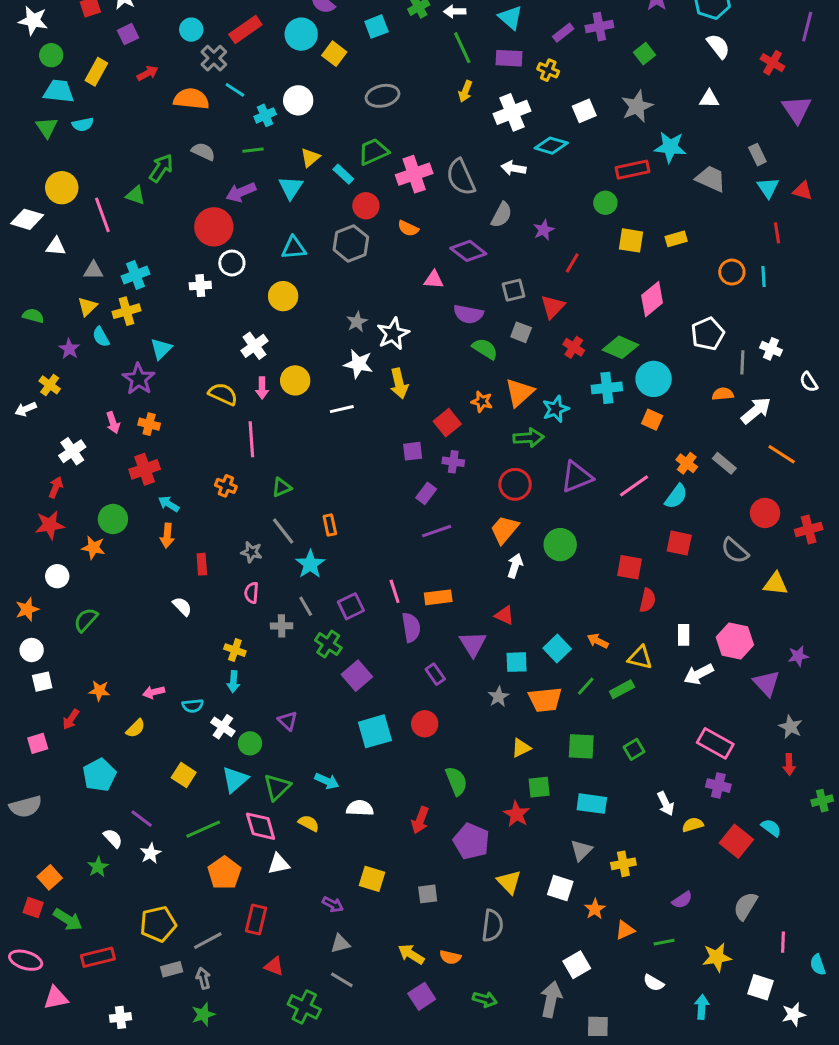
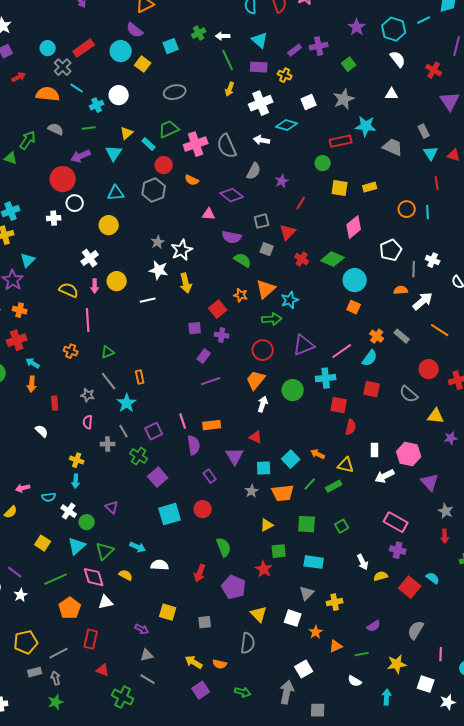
cyan cross: (607, 388) -> (326, 378), moved
purple star: (798, 656) -> (451, 438), moved

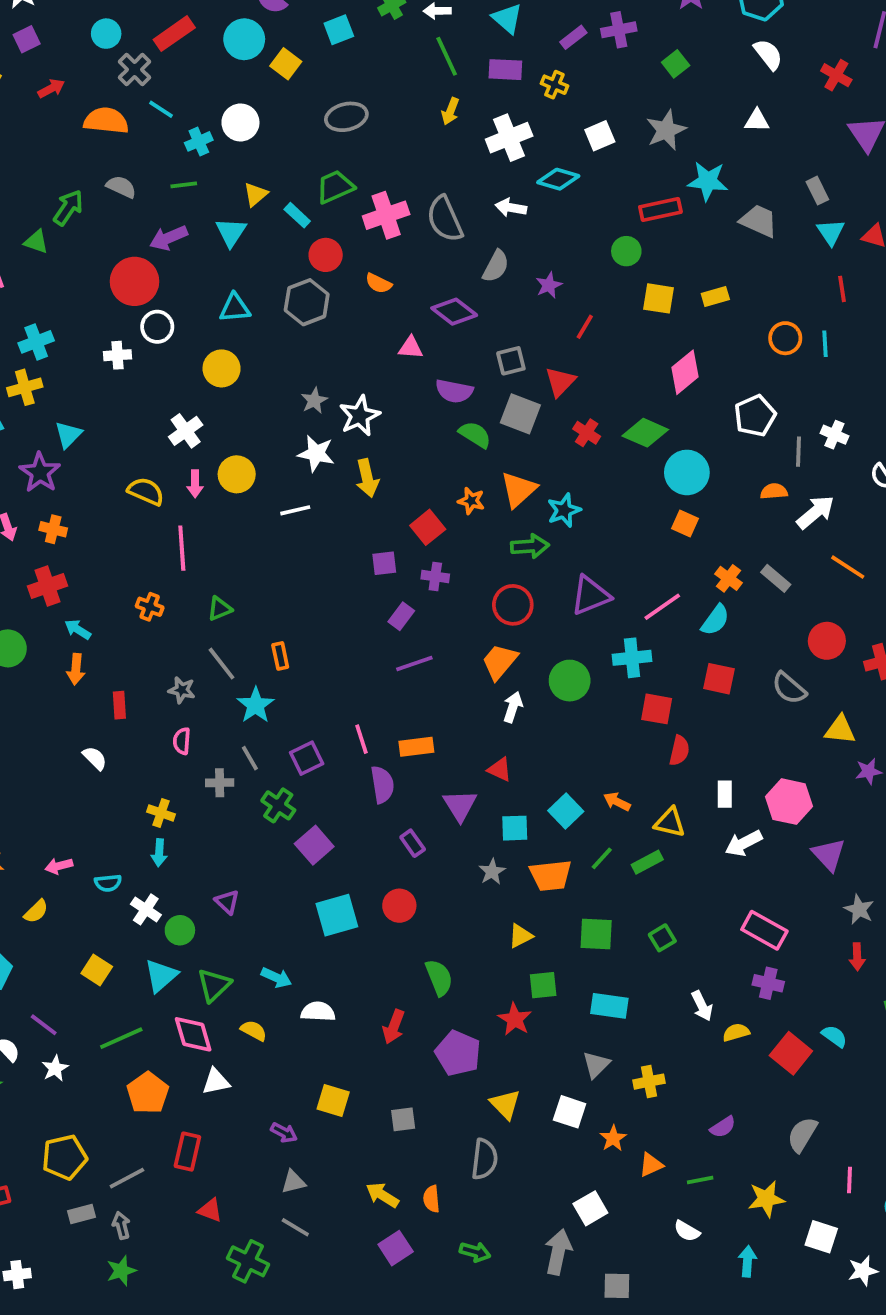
gray square: (267, 249) -> (520, 414), size x1.5
orange semicircle: (220, 664) -> (431, 1199), turned 72

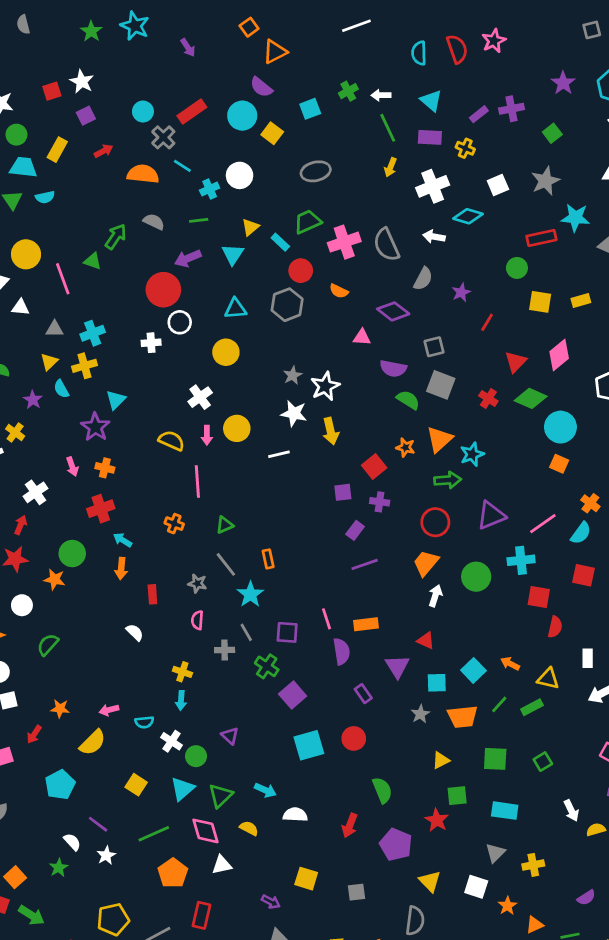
red triangle: (560, 382) -> (516, 362), moved
purple square: (307, 758) -> (287, 632), turned 30
yellow semicircle: (36, 911) -> (93, 743), size x1.5

